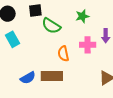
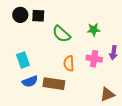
black square: (35, 11) -> (38, 16), moved
cyan rectangle: (12, 39) -> (23, 60), moved

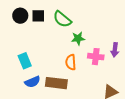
green star: (94, 30) -> (78, 38), moved
green semicircle: (61, 34) -> (62, 19), moved

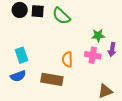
green star: (78, 38) -> (98, 36), moved
blue semicircle: (32, 82) -> (18, 76), moved

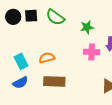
green star: (98, 36) -> (87, 27), moved
orange semicircle: (67, 59) -> (47, 58), moved, turned 84

